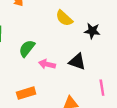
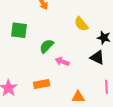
black triangle: (77, 62) -> (97, 58), moved

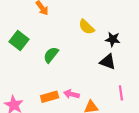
green square: (19, 30) -> (19, 41), turned 36
pink arrow: (62, 62) -> (71, 94), moved

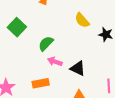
black triangle: (108, 62) -> (78, 68), moved
pink arrow: (71, 94) -> (55, 62), moved

